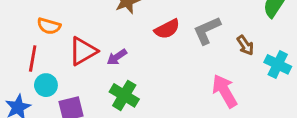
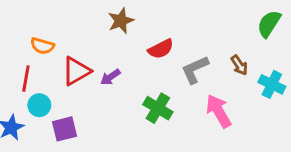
gray L-shape: (207, 30) -> (195, 70), moved
green cross: (124, 95) -> (158, 108), moved

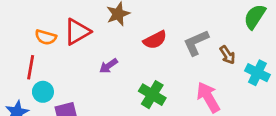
gray L-shape: (195, 70) -> (196, 43), moved
red triangle: (76, 71) -> (77, 32), moved

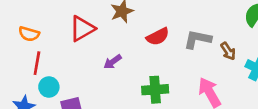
orange semicircle: (46, 37) -> (29, 34), moved
gray L-shape: (196, 43) -> (198, 39), turned 36
green cross: (152, 95) -> (155, 90), turned -35

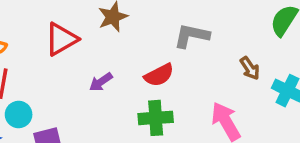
red semicircle: (158, 37) -> (159, 75), moved
gray L-shape: (198, 39) -> (192, 36), moved

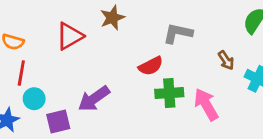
purple arrow: (101, 82) -> (94, 99), moved, size x1.6
green cross: (156, 118) -> (169, 93), moved

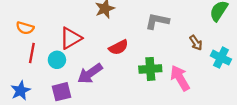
red triangle: (70, 36) -> (71, 38), moved
red semicircle: (151, 66) -> (118, 47), moved
cyan circle: (34, 99) -> (57, 60), moved

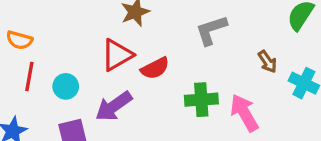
gray L-shape: (157, 21) -> (211, 30), turned -30
red triangle: (71, 38) -> (117, 55), moved

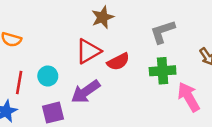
red line: (29, 76) -> (19, 83), moved
green cross: (201, 100) -> (163, 71), moved

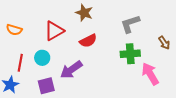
brown star: (103, 17) -> (84, 13), turned -30
red triangle: (88, 51) -> (54, 31), moved
red semicircle: (118, 62) -> (88, 41), moved

